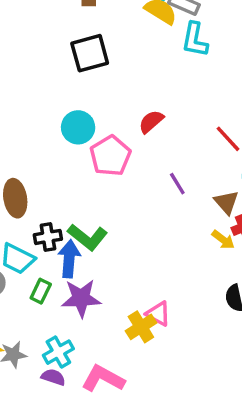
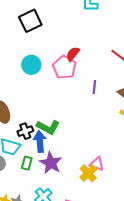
pink pentagon: (110, 156) -> (64, 67), moved
purple line: (177, 184) -> (94, 87), turned 48
purple star: (81, 298) -> (51, 163), turned -30

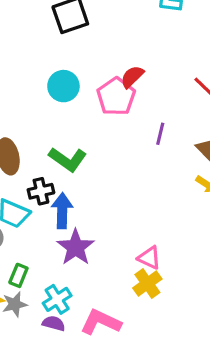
green L-shape: (48, 127) -> (68, 159), moved
green rectangle: (27, 163) -> (18, 275), moved
yellow cross: (88, 173) -> (147, 283), moved

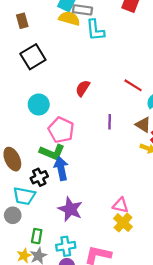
pink pentagon: (116, 97) -> (61, 130), moved
blue arrow: (62, 211) -> (61, 169), moved
cyan cross: (57, 299) -> (66, 246), turned 36

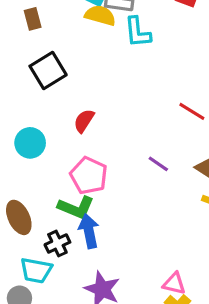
red semicircle: (83, 88) -> (84, 121), moved
cyan circle: (39, 104) -> (30, 143), moved
purple line: (110, 122) -> (158, 164), turned -56

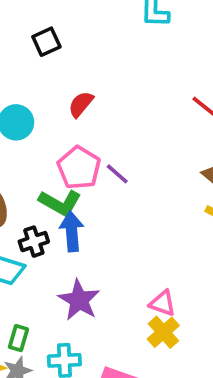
black square: (48, 71) -> (46, 42), size x0.7
purple line: (158, 164) -> (117, 174), moved

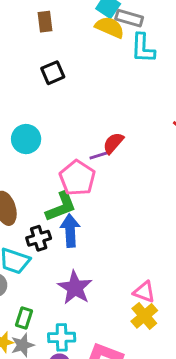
red semicircle: (81, 104) -> (113, 143), moved
purple line: (117, 174) -> (100, 155), moved, turned -60
green L-shape: (60, 203) -> (61, 207), turned -52

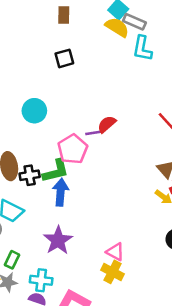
black cross: (39, 238) -> (30, 175), moved
yellow cross: (144, 316) -> (113, 272), turned -30

